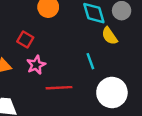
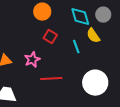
red square: (25, 40) -> (50, 37), moved
cyan line: (90, 61) -> (76, 47), moved

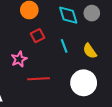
yellow semicircle: (93, 36) -> (90, 51), moved
red square: (50, 37) -> (37, 36), turned 32

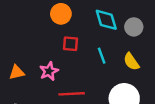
gray circle: (92, 13) -> (134, 27), moved
red square: (37, 36) -> (70, 44), turned 32

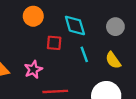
orange circle: (61, 14) -> (33, 16), moved
cyan diamond: (106, 20) -> (75, 25), moved

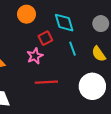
red square: (54, 43) -> (45, 38), turned -32
pink star: (33, 69) -> (35, 56), moved

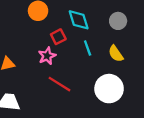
red line: (46, 82) -> (59, 84), turned 35

